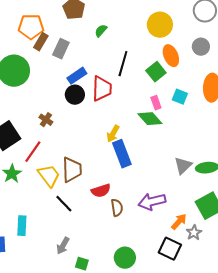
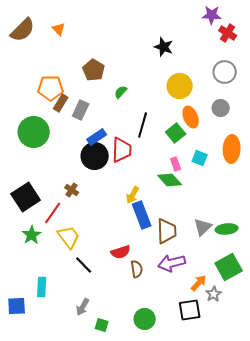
black circle: (75, 95) -> (95, 156), size x1.4
brown cross: (46, 120) -> (72, 190), moved
brown trapezoid: (72, 170) -> (167, 231), moved
black square: (170, 249) -> (190, 310), turned -35

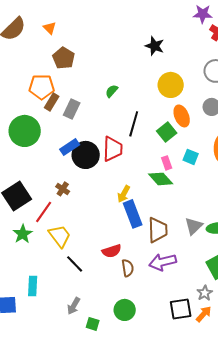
brown pentagon: (94, 70) -> (64, 58), moved
blue rectangle: (97, 137) -> (70, 147), moved
orange arrow: (199, 283) -> (204, 314), moved
green circle: (145, 319) -> (125, 310), moved

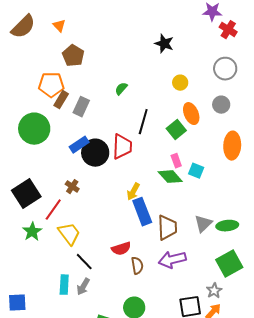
yellow circle: (171, 85) -> (180, 83), size x0.6
cyan square: (191, 157) -> (196, 171), moved
cyan rectangle: (33, 286) -> (64, 285), moved
gray arrow: (74, 306) -> (83, 287), moved

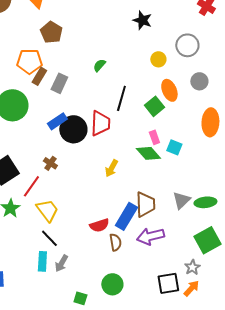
gray circle: (225, 69) -> (187, 45), moved
blue rectangle: (142, 212) -> (126, 216), moved, turned 52
black line: (84, 262) -> (49, 238), moved

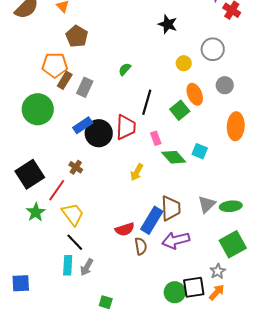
pink rectangle: (154, 137) -> (156, 138), moved
green circle: (112, 284) -> (175, 292), moved

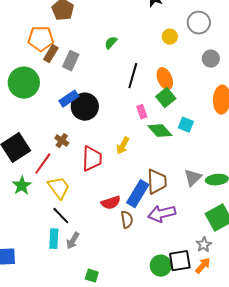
orange ellipse: (195, 94) -> (165, 79), moved
green square: (180, 110) -> (166, 98), moved
red trapezoid: (126, 127) -> (92, 159), moved

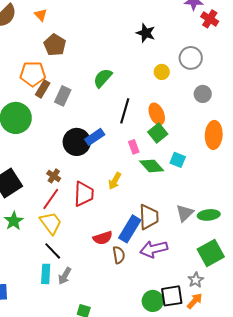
green semicircle: (111, 43) -> (103, 78), size x1.5
blue rectangle: (69, 99) -> (95, 137), moved
red line: (43, 164) -> (51, 199), moved

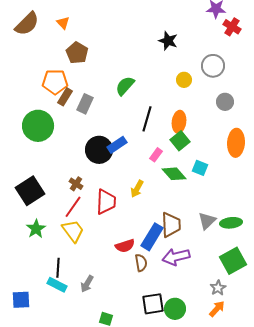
orange ellipse: (157, 114) -> (179, 122), turned 30
pink rectangle: (134, 147) -> (156, 155), turned 56
black line: (53, 251) -> (58, 268), moved, turned 48
cyan rectangle: (46, 274) -> (57, 285), moved, turned -66
black square: (172, 296) -> (153, 304), moved

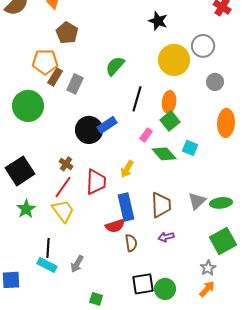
yellow circle: (184, 80) -> (174, 60), size x2.0
blue rectangle: (152, 237) -> (126, 207), moved, turned -44
purple arrow: (176, 257) -> (166, 237), size x0.6

